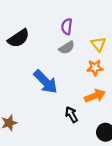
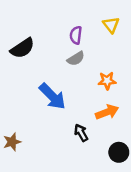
yellow triangle: (98, 44) -> (111, 25), moved

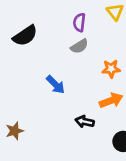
blue arrow: (52, 96) -> (56, 85), size x0.7
black arrow: (81, 133) -> (85, 122), turned -48

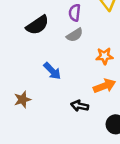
black semicircle: (25, 36) -> (37, 25), moved
brown star: (15, 131) -> (23, 100), moved

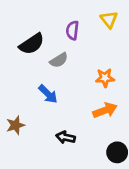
gray semicircle: (75, 35) -> (59, 60), moved
black arrow: (80, 106) -> (66, 137), moved

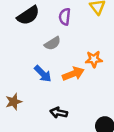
black semicircle: (32, 44) -> (28, 15), moved
orange arrow: (105, 110) -> (73, 74), moved

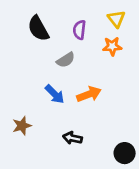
black semicircle: (28, 15) -> (38, 28), turned 95
orange star: (94, 59) -> (112, 46), moved

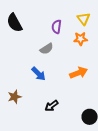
black semicircle: (38, 28) -> (15, 23), moved
orange arrow: (89, 94) -> (79, 73), moved
black arrow: (73, 138) -> (52, 106), turned -48

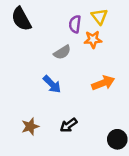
yellow triangle: (84, 19) -> (99, 16), moved
orange star: (81, 39) -> (93, 39), moved
brown star: (15, 97) -> (30, 126), moved

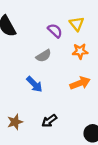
purple semicircle: (75, 24) -> (55, 31), turned 126
orange star: (93, 39) -> (80, 51), moved

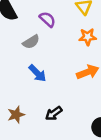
purple semicircle: (55, 31) -> (47, 19), moved
gray semicircle: (44, 56) -> (31, 42), moved

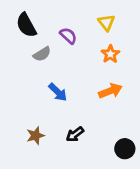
orange star: (88, 37) -> (110, 54), turned -30
gray semicircle: (31, 42) -> (42, 54), moved

